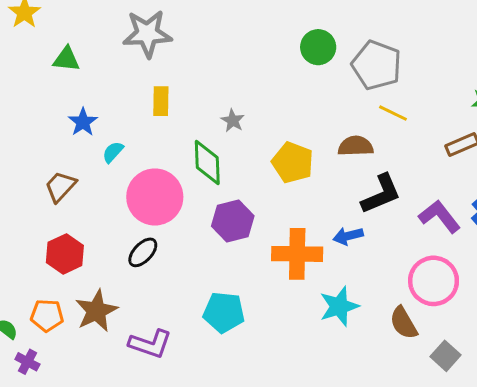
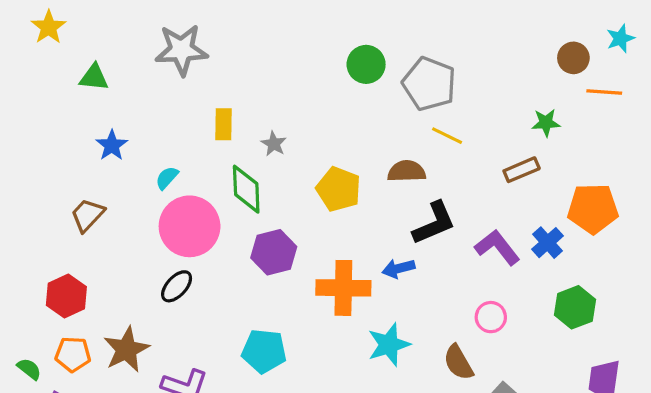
yellow rectangle: (161, 101) -> (224, 124), moved
cyan semicircle: (113, 152) -> (167, 178), moved
red hexagon: (65, 254) -> (66, 296), moved
pink circle: (434, 281) -> (491, 317), size x0.6

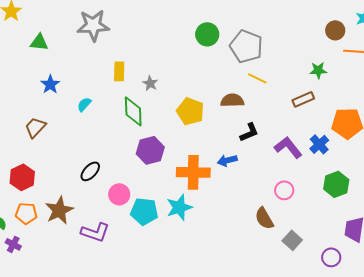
black L-shape: (434, 223) -> (249, 132), size x0.7
pink circle: (190, 226) -> (119, 194), moved, size x0.6
cyan star: (389, 345) -> (179, 207), moved

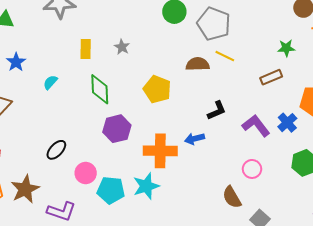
gray star: (150, 83) -> (122, 47), moved
brown semicircle: (232, 100) -> (198, 64), moved

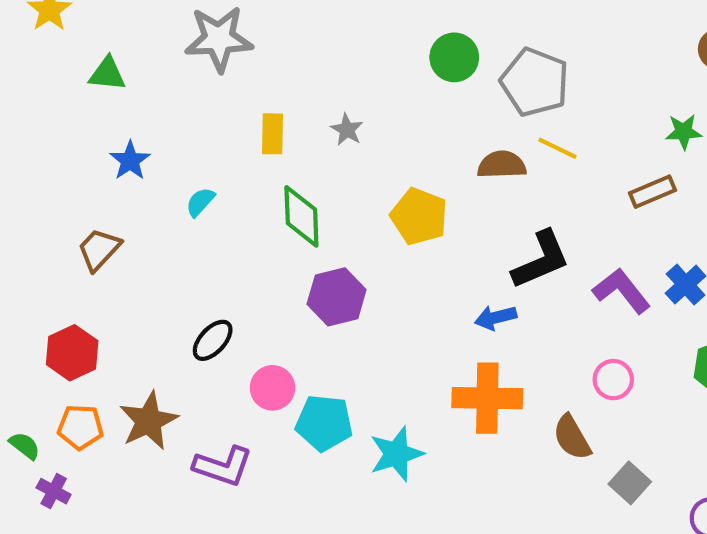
black L-shape: (217, 110) -> (541, 260), size x1.5
orange cross: (160, 151) -> (487, 398), moved
cyan star: (146, 186) -> (396, 454), moved

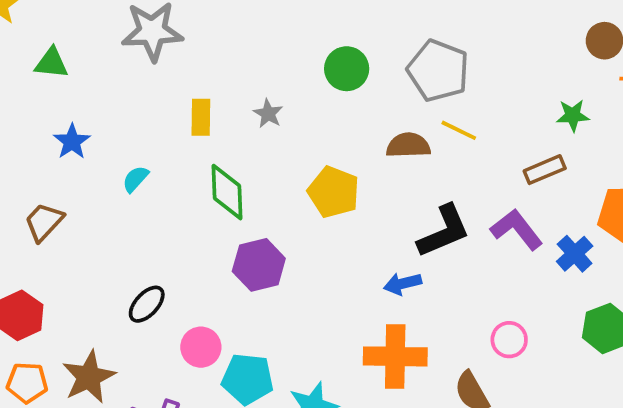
green circle: (454, 57) -> (347, 69), moved
purple L-shape: (622, 291) -> (517, 229), moved

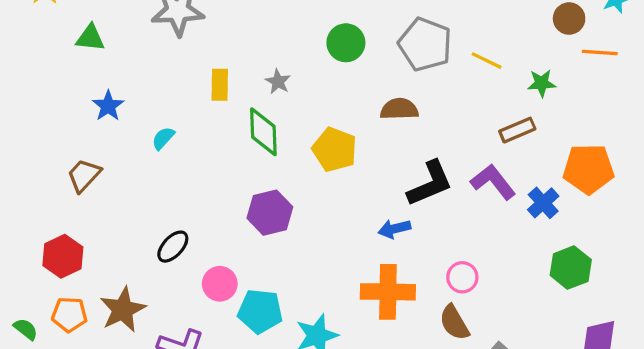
yellow line: (459, 130) -> (487, 61), moved
green diamond: (227, 192) -> (263, 132), moved
pink circle: (509, 340) -> (462, 277), moved

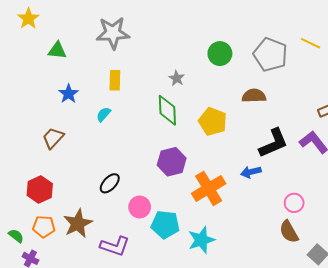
yellow line: (487, 61) -> (311, 43), moved
yellow rectangle: (220, 85) -> (115, 80), moved
orange cross: (388, 292) -> (209, 188), moved, turned -32

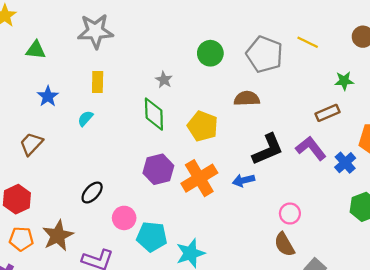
orange cross: (209, 188) -> (199, 178), moved

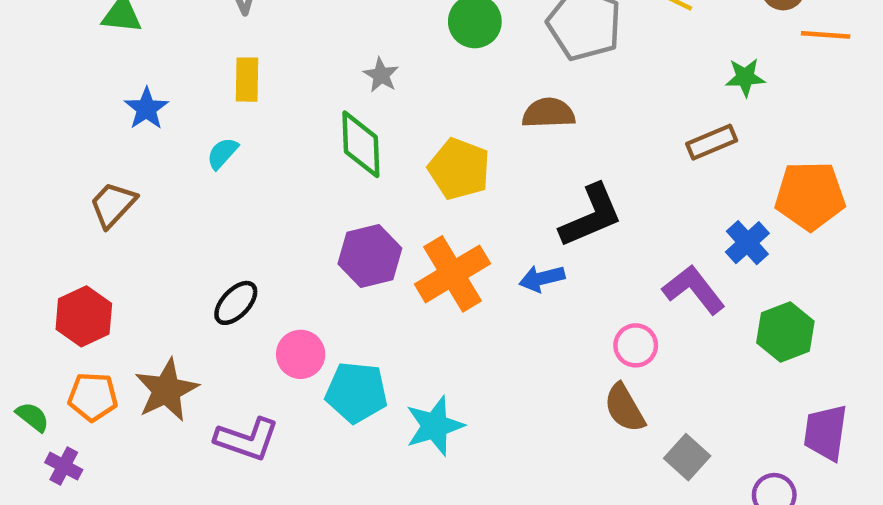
purple L-shape: (311, 148) -> (694, 290), moved

